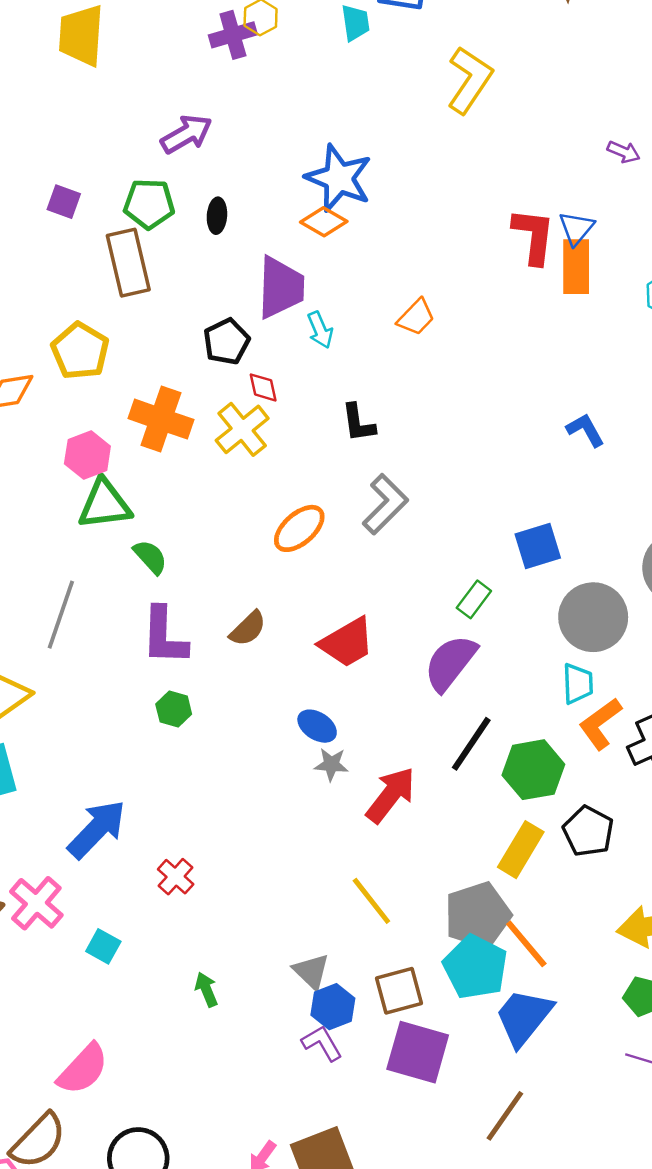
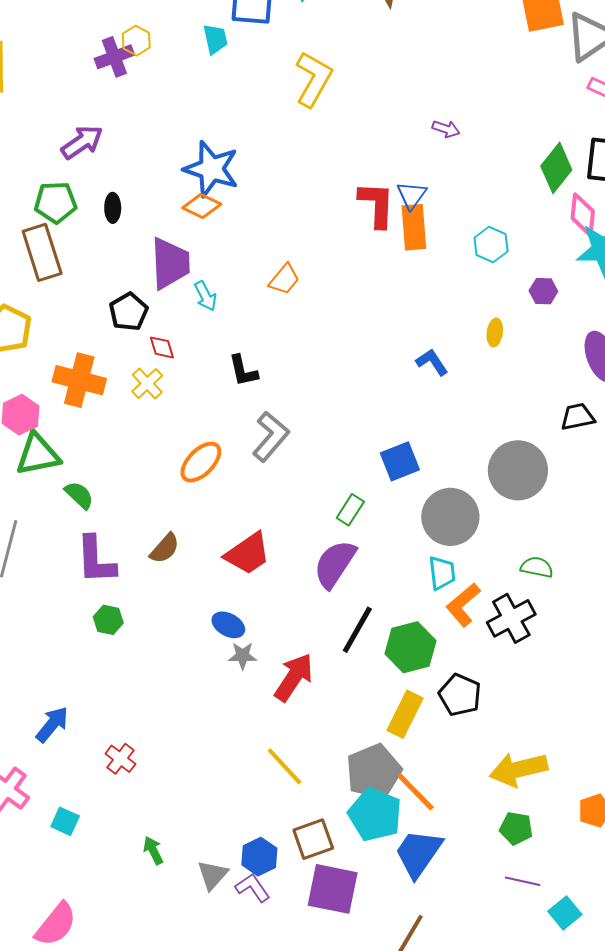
yellow cross: (242, 429) -> (147, 384), size x0.7
blue arrow: (97, 829) -> (52, 724), size x0.7
gray triangle: (311, 971) -> (213, 875), moved, turned 32

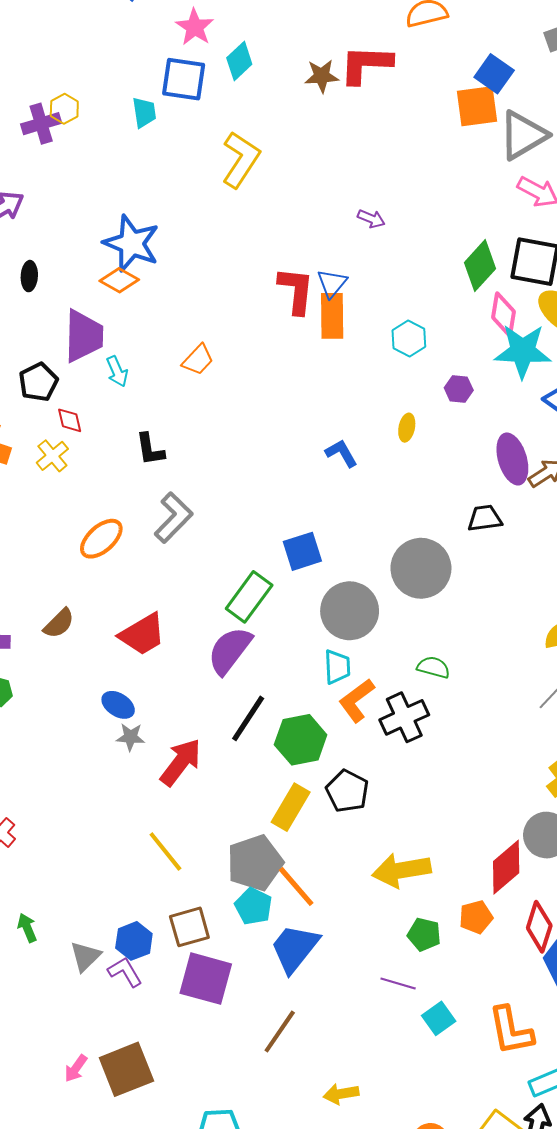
green rectangle: (350, 510) -> (249, 597), size x1.6
cyan pentagon: (375, 815) -> (253, 906), size x0.7
green pentagon: (516, 828) -> (424, 934), moved

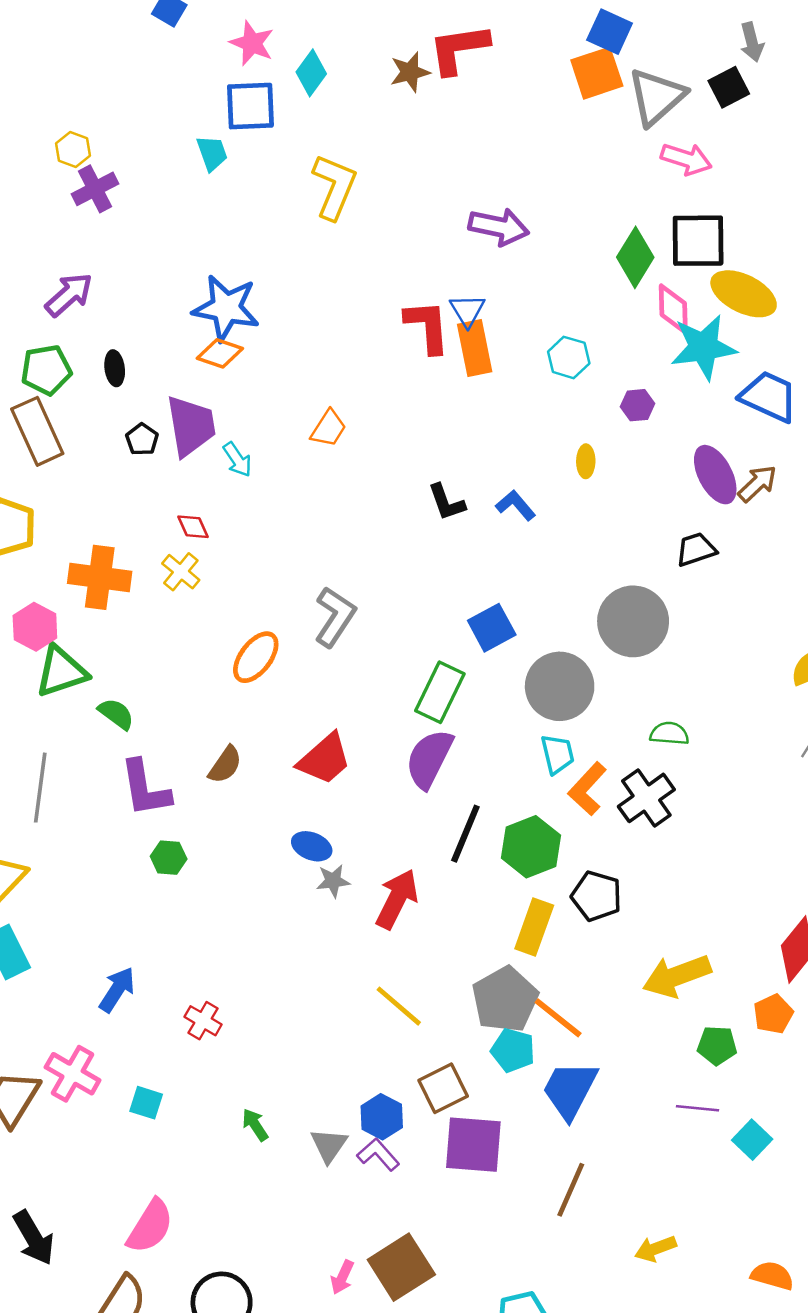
yellow hexagon: (64, 109) -> (73, 150), moved
purple arrow: (371, 219) -> (499, 227), size x1.8
black pentagon: (38, 382) -> (142, 439), moved, size x0.7
black L-shape: (150, 449) -> (447, 502), moved

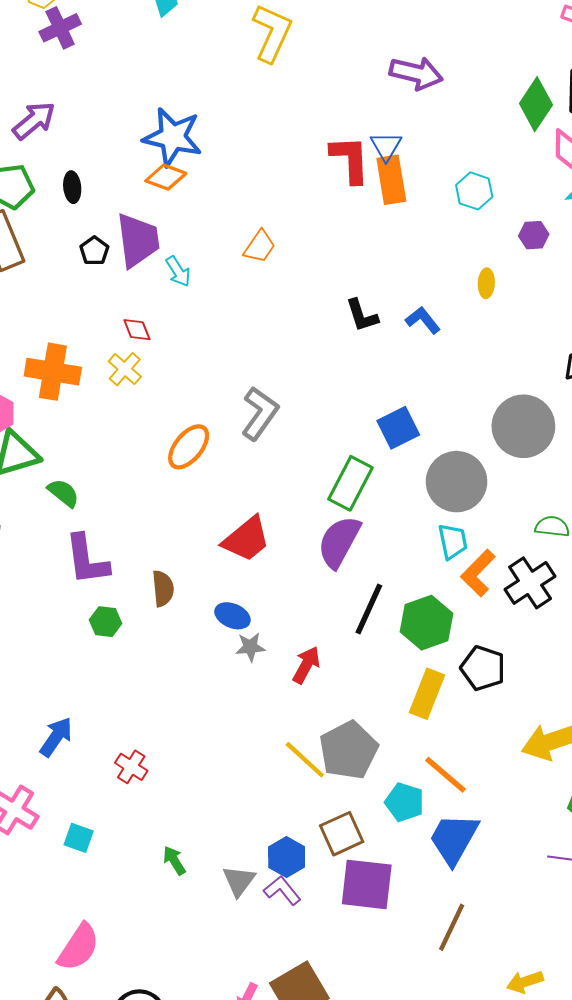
brown semicircle: (225, 765) -> (163, 588), moved, turned -42
red arrow: (397, 899) -> (306, 665), size x0.7
gray pentagon: (505, 999) -> (348, 750), moved

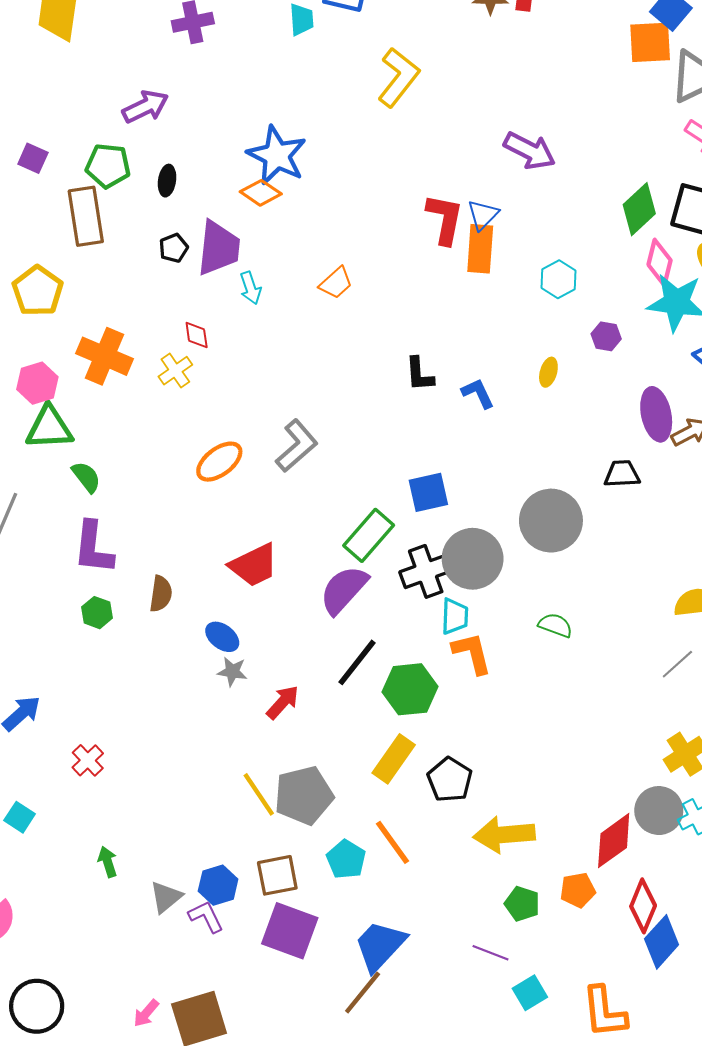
orange L-shape: (478, 573) -> (472, 653), turned 108
black cross: (530, 583) -> (426, 571), moved
black pentagon: (483, 668) -> (450, 780), moved
blue trapezoid: (454, 839) -> (380, 946), moved

